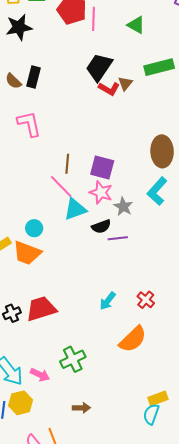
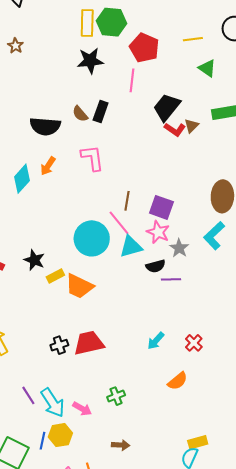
pink line: (93, 19) -> (132, 80), moved
cyan circle: (34, 228) -> (92, 238), moved, size x2.0
orange semicircle: (133, 339) -> (178, 381), size x0.7
green cross: (73, 359) -> (116, 396), size x0.7

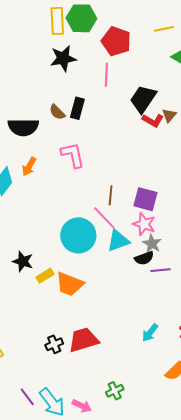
gray star: (179, 248) -> (152, 244), moved

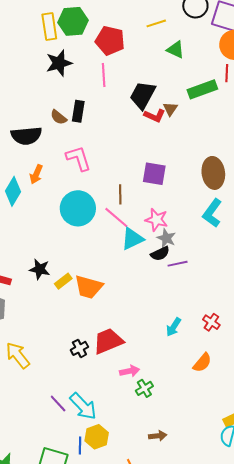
purple square: (145, 199) -> (154, 174), moved
cyan circle: (78, 235) -> (78, 208), moved
pink arrow: (82, 406) -> (130, 371), moved, turned -30

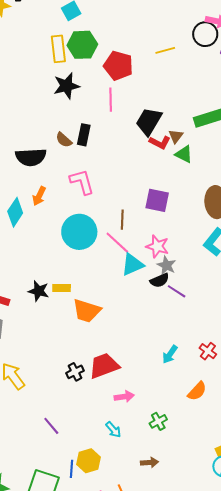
green triangle: (175, 50) -> (184, 154), moved
purple line: (178, 264) -> (177, 291), turned 42
yellow rectangle: (63, 281) -> (62, 288), moved, turned 36
green cross: (144, 388) -> (158, 421), moved
cyan arrow: (83, 406) -> (113, 430), moved, size x0.6

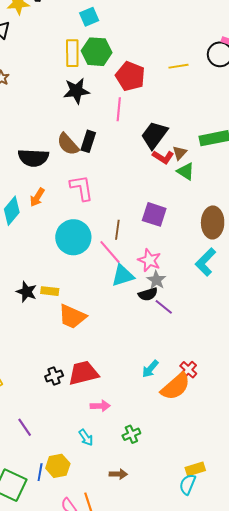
brown semicircle: (64, 140) -> (68, 144), size x1.4
orange semicircle: (197, 391) -> (176, 387), moved, size x1.5

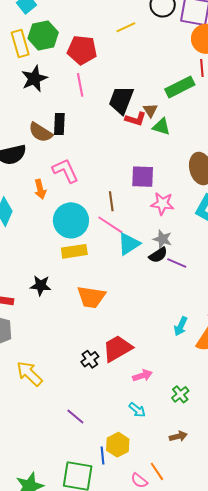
orange arrow: (37, 197) -> (40, 189), moved, turned -30
pink star: (149, 260) -> (162, 204), moved
yellow rectangle: (50, 291) -> (74, 251), moved, size x1.4

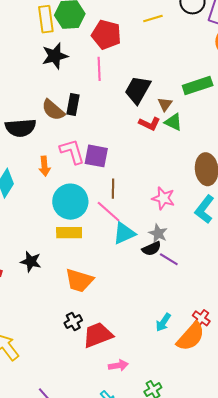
red L-shape: (136, 119) -> (149, 124), moved
purple square: (143, 177) -> (96, 156), moved
black cross: (90, 359) -> (73, 322), moved

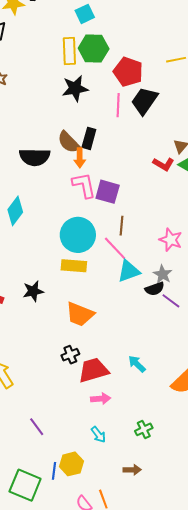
black trapezoid: (138, 90) -> (144, 101), moved
orange arrow: (44, 166) -> (80, 158), moved
black star: (31, 262) -> (33, 291), turned -30
cyan arrow: (163, 322) -> (137, 364), moved, turned 96
pink arrow: (118, 365) -> (101, 399), moved

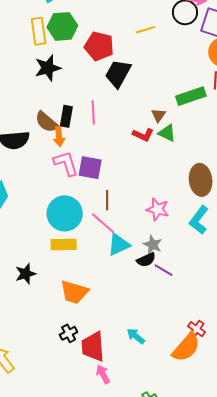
pink line: (118, 105) -> (93, 112), moved
red trapezoid: (93, 370) -> (93, 347), turned -72
pink arrow: (101, 399) -> (103, 374), turned -108

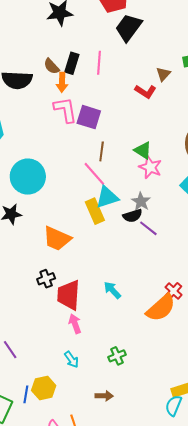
brown semicircle: (47, 122) -> (51, 66), size x0.7
green triangle: (167, 133) -> (143, 150), moved
cyan circle: (65, 213) -> (28, 177), moved
yellow rectangle: (64, 244) -> (95, 211), moved, turned 60

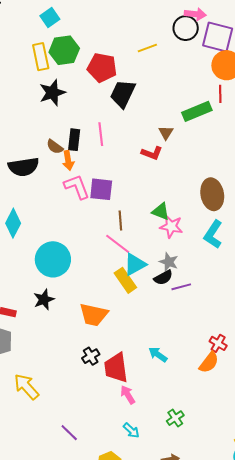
purple line: (148, 228) -> (181, 287), turned -42
orange semicircle: (161, 308) -> (209, 362), size x0.7

